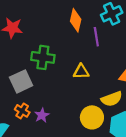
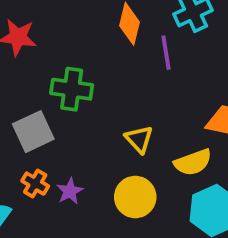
yellow triangle: (81, 72) -> (139, 139), moved, turned 49
yellow circle: (92, 117) -> (135, 197), moved

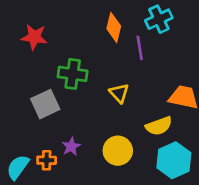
yellow triangle: (139, 139) -> (119, 93), moved
orange cross: (35, 184) -> (47, 160), moved, turned -30

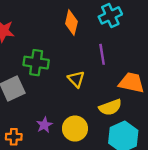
purple line: (140, 48) -> (102, 54), moved
purple star: (71, 147) -> (44, 125), moved

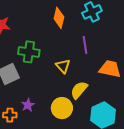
yellow semicircle: (110, 107) -> (79, 90), moved, turned 150
purple star: (44, 125) -> (28, 105), moved

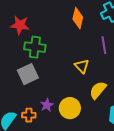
green cross: (29, 52) -> (35, 47), moved
yellow circle: (62, 108) -> (70, 108), moved

